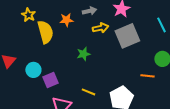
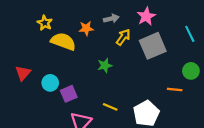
yellow arrow: (100, 28) -> (123, 37), turned -42
yellow semicircle: (45, 32) -> (63, 41), turned -55

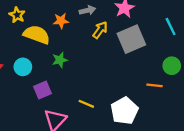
green star: (105, 65) -> (60, 60), moved
cyan circle: (50, 83) -> (23, 67), moved

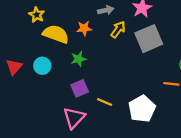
orange star: (61, 21) -> (84, 28), moved
purple square: (42, 90) -> (80, 88), moved

